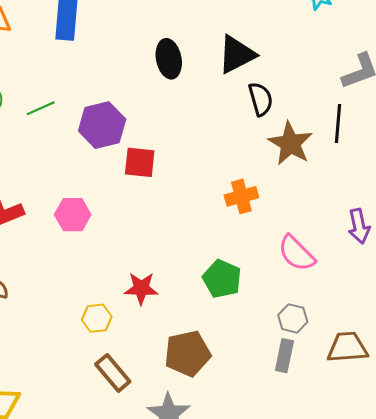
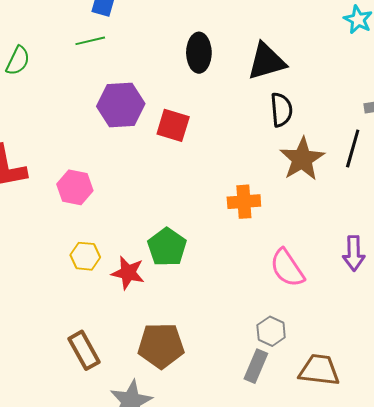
green line: (41, 108) -> (90, 41), moved
red square: (140, 162) -> (173, 125), moved
green pentagon: (222, 279) -> (167, 247), moved
yellow hexagon: (97, 318) -> (85, 256), moved

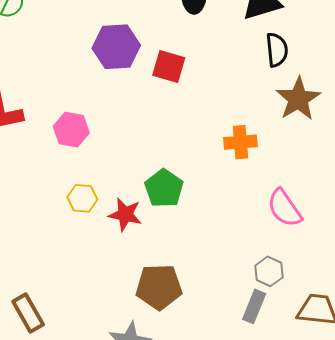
brown rectangle: (84, 350) -> (28, 313), moved

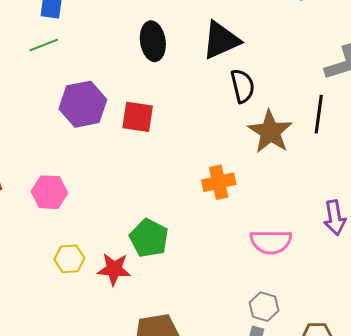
pink semicircle: (284, 208) -> (271, 242), turned -48

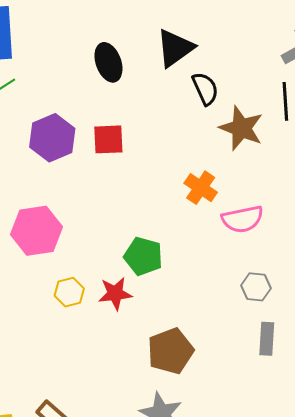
orange cross: (219, 182) -> (201, 188), turned -32
pink hexagon: (49, 192) -> (37, 231), size x1.4
pink semicircle: (271, 242) -> (243, 219), moved
gray hexagon: (264, 307) -> (256, 287), moved

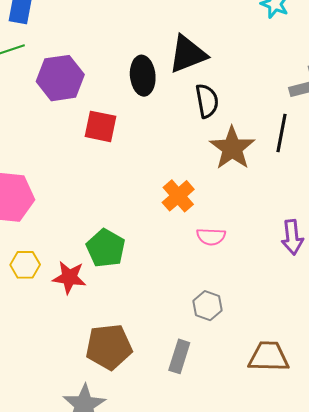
black ellipse: (108, 62) -> (143, 76), moved
purple hexagon: (52, 138) -> (60, 78), moved
pink semicircle: (243, 219) -> (211, 237), size x0.7
gray rectangle: (267, 339) -> (179, 356), moved

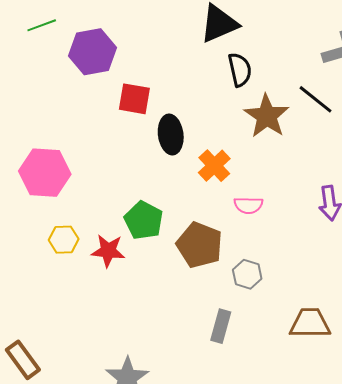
black ellipse: (143, 76) -> (171, 135), moved
black line: (282, 133) -> (316, 99), turned -60
brown pentagon: (109, 347) -> (200, 245), moved, turned 30

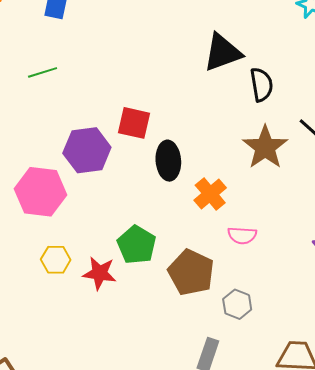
green line: (42, 25) -> (43, 72), moved
purple hexagon: (92, 52) -> (87, 150), moved
black semicircle: (240, 70) -> (261, 85), moved

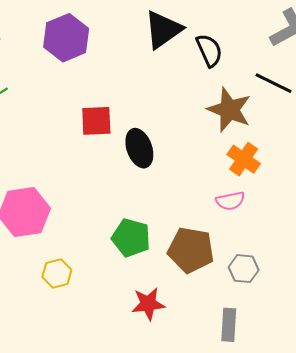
purple hexagon: (87, 150) -> (66, 38), moved
orange cross: (210, 194) -> (244, 159), moved
red star: (100, 273) -> (148, 304), moved

